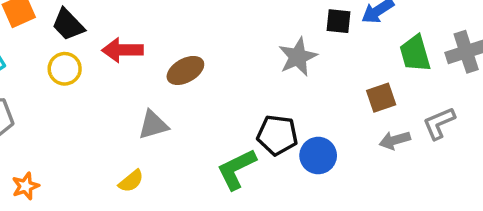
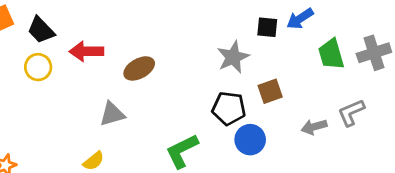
brown square: (381, 98) -> (270, 91), moved
black pentagon: (277, 135) -> (229, 108), moved

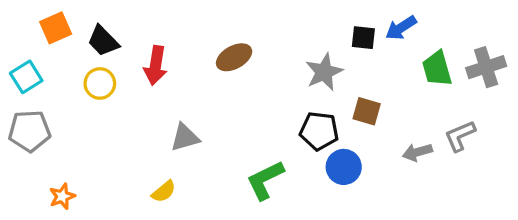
red arrow: (86, 51) -> (155, 65), turned -80
brown ellipse: (139, 68) -> (234, 57), moved
brown square: (270, 91) -> (367, 111), turned 35

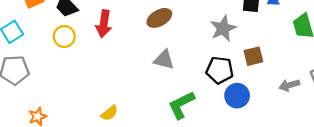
brown square: (367, 111) -> (253, 56), turned -30
gray triangle: (185, 137) -> (164, 60), moved, turned 30

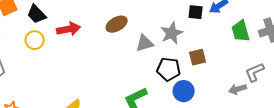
red arrow: (104, 24) -> (69, 29), turned -110
gray triangle: (164, 60) -> (145, 43), moved, turned -30
gray arrow: (289, 85) -> (238, 89), moved

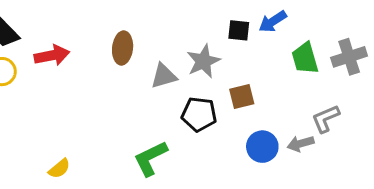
brown ellipse: (117, 24) -> (123, 48), turned -55
blue circle: (184, 91) -> (262, 147), moved

